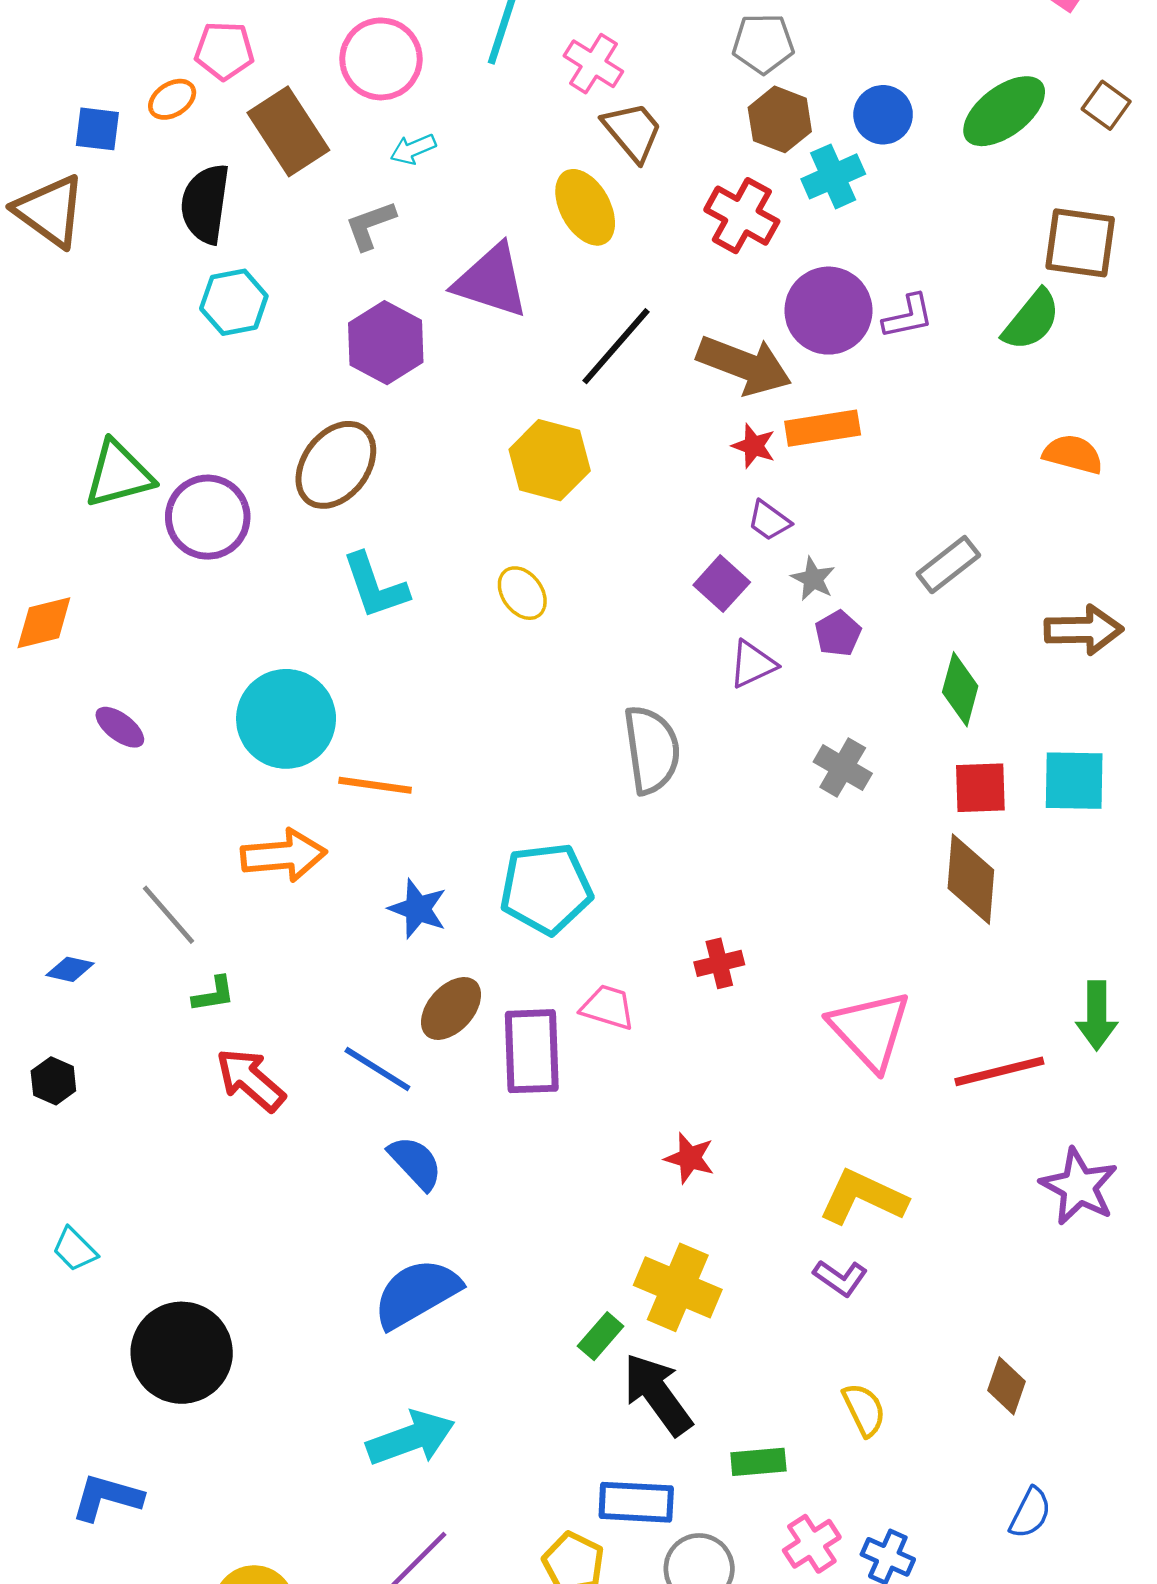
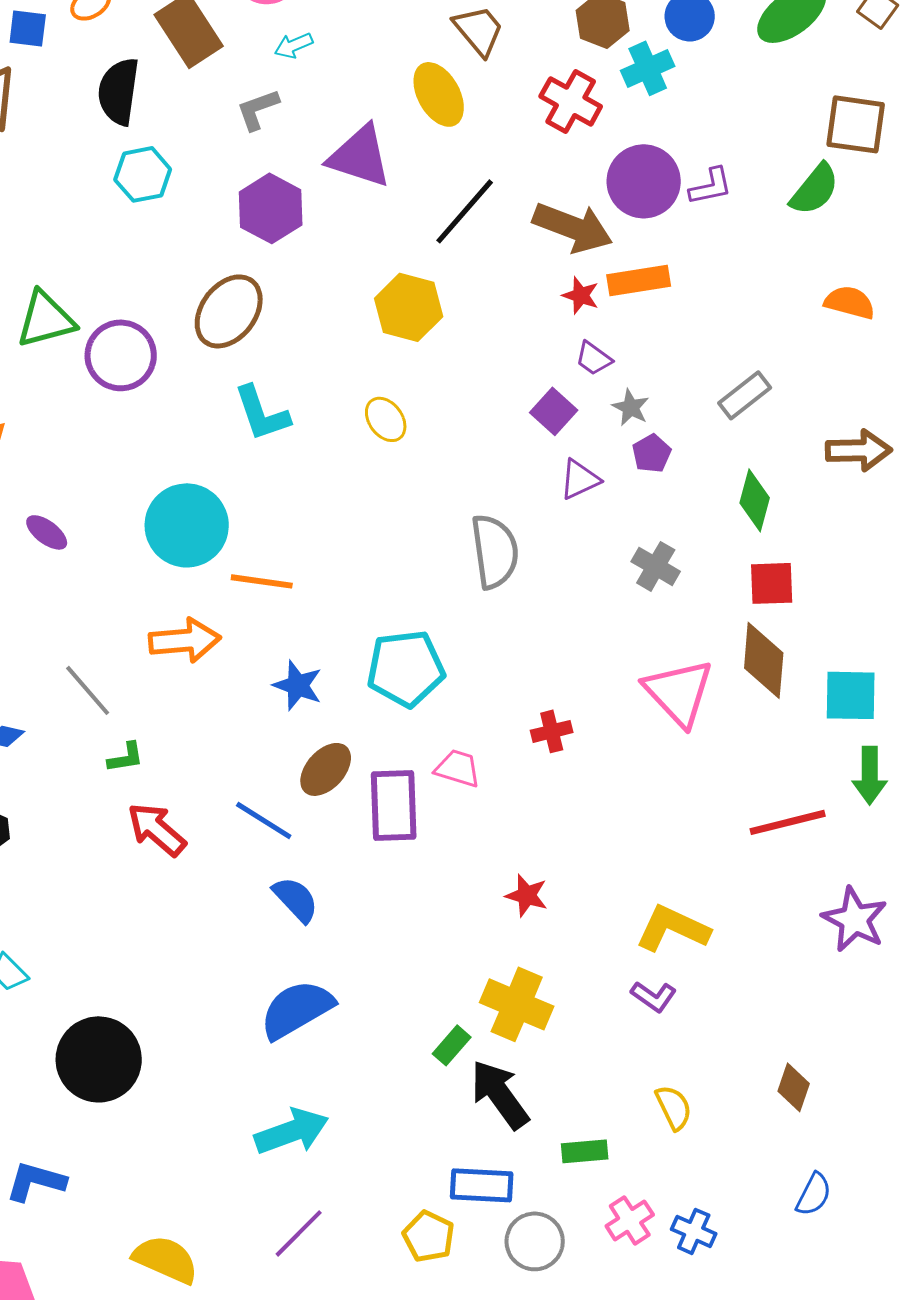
cyan square: (1074, 781) -> (851, 695), moved
pink triangle: (870, 1030) -> (679, 692), moved

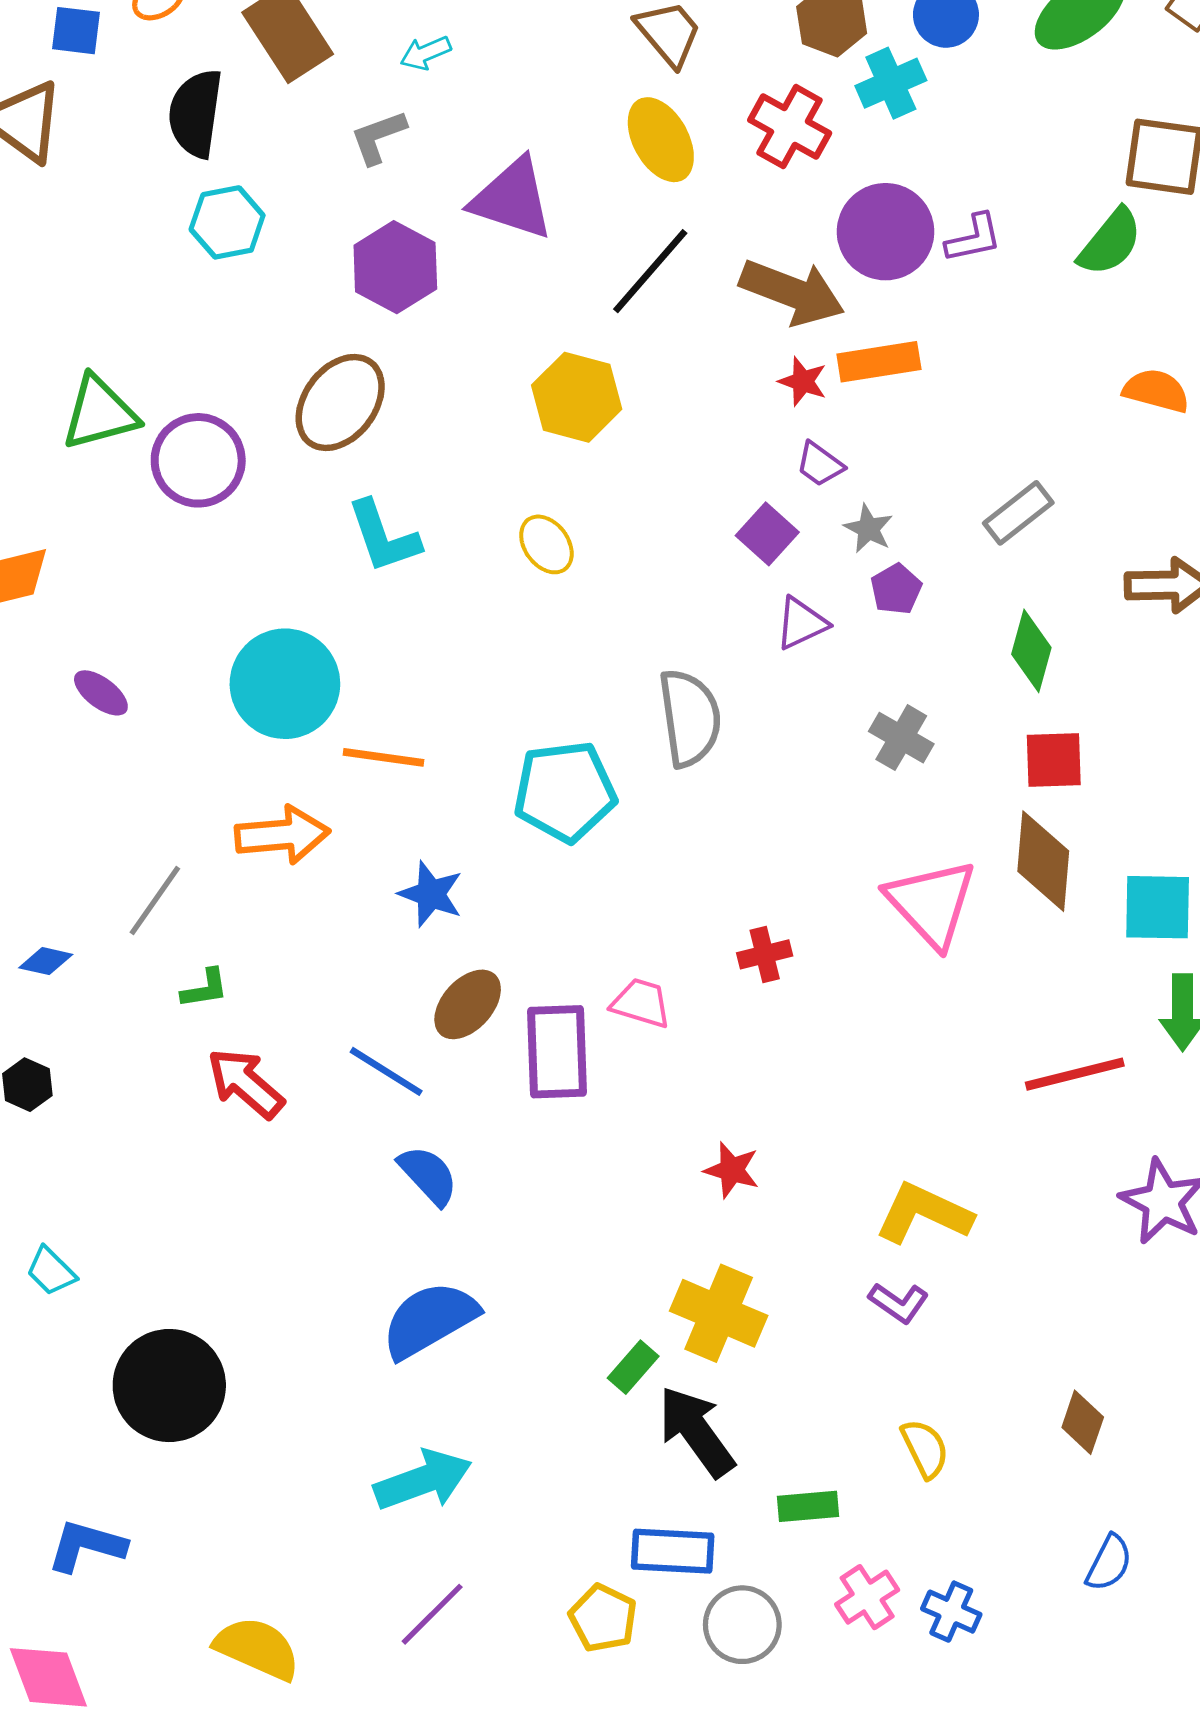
yellow ellipse: (439, 94) -> (661, 140), moved
cyan pentagon: (406, 668) -> (565, 791), moved
gray line: (88, 690) -> (155, 901), turned 76

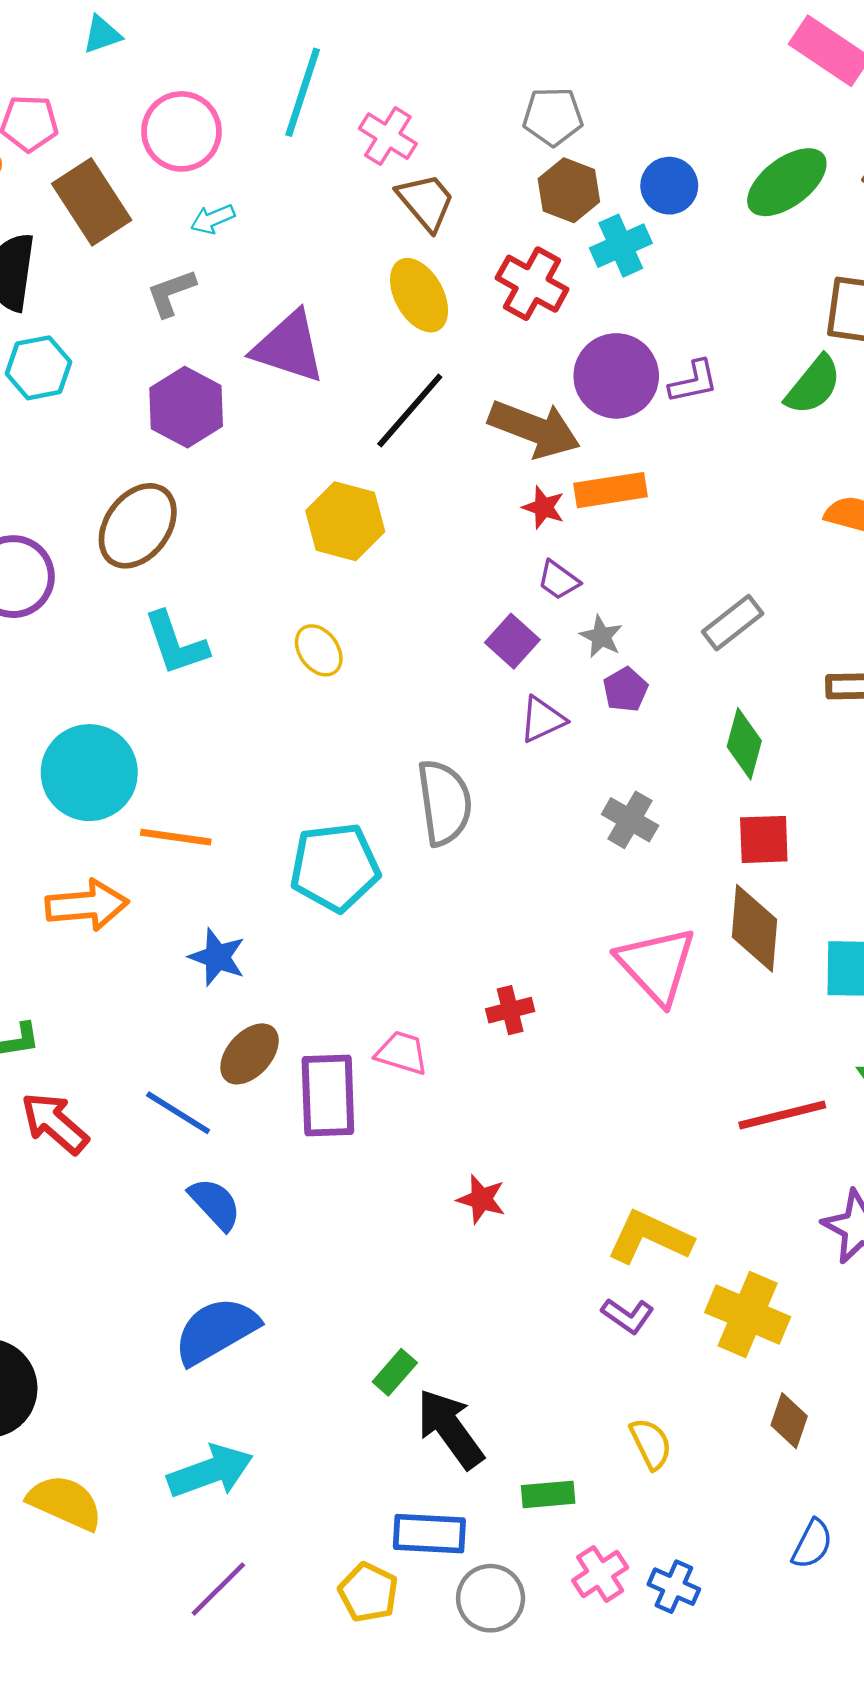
yellow cross: (719, 1313) -> (748, 1315), moved
yellow semicircle: (257, 1648) -> (65, 1502), moved

